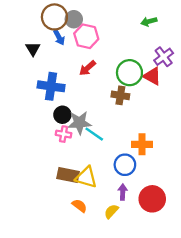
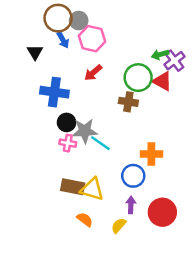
green arrow: (149, 21) -> (160, 54), moved

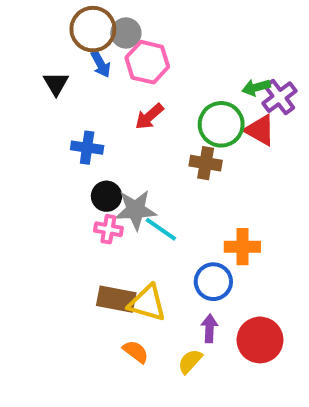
blue cross: (54, 92) -> (87, 148), size x0.7

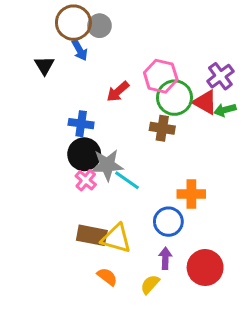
pink hexagon: (147, 62) -> (161, 76), moved
green arrow: (256, 87) -> (225, 110), moved
blue cross: (87, 148) -> (81, 124), moved
black circle: (106, 196) -> (84, 154), size x1.4
pink cross: (108, 229) -> (86, 180), turned 30

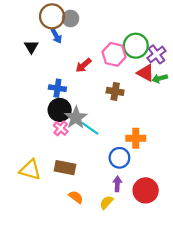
green circle: (174, 98) -> (136, 46), moved
gray star: (107, 165) -> (76, 118), turned -30
yellow triangle: (116, 238) -> (30, 170), moved

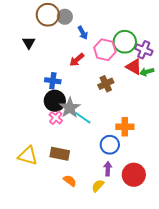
blue arrow: (56, 36) -> (83, 33), moved
purple cross: (156, 54) -> (144, 50), turned -30
brown cross: (115, 91) -> (106, 84), turned -35

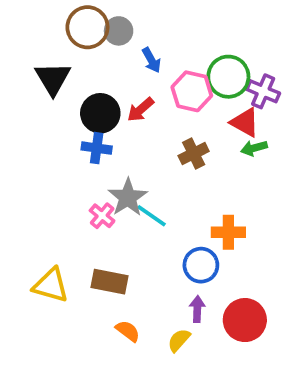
black triangle: (29, 43) -> (53, 78), size x1.5
green arrow: (147, 72) -> (254, 148), moved
black circle: (55, 101) -> (100, 113), moved

